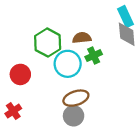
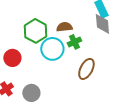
brown ellipse: (76, 98) -> (86, 69), moved, turned -45
gray circle: (74, 116) -> (31, 93), moved

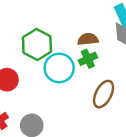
brown semicircle: (64, 27) -> (88, 39), moved

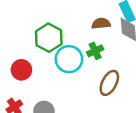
brown semicircle: (88, 39) -> (101, 23), moved

